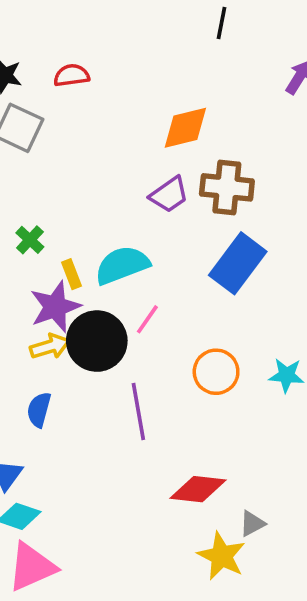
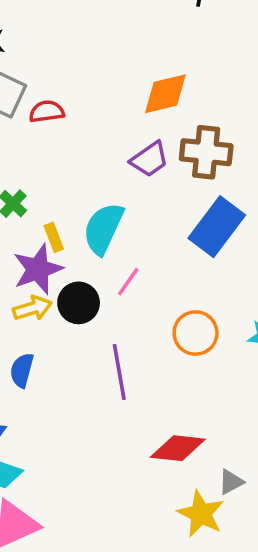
red semicircle: (71, 75) -> (47, 111), moved
cyan semicircle: (122, 265) -> (103, 228), turned -44
black circle: (97, 341) -> (79, 303), size x0.7

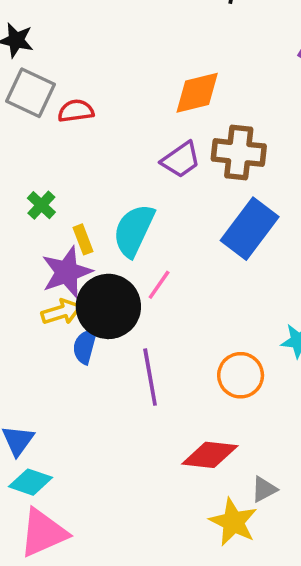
black circle: (79, 303) -> (108, 306), size x1.5
orange circle: (196, 333) -> (241, 375), moved
blue semicircle: (22, 370) -> (85, 346), moved

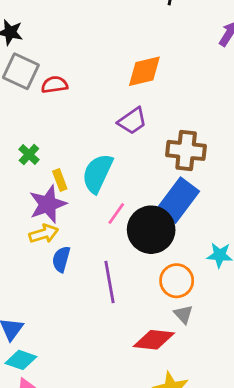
brown cross: (239, 153) -> (186, 150), moved
blue rectangle: (250, 229) -> (178, 200), moved
black circle: (108, 306) -> (151, 230), moved
gray triangle: (264, 489) -> (183, 314), moved, turned -45

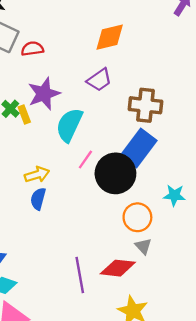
yellow rectangle: (60, 180) -> (24, 115), moved
purple star: (48, 204) -> (44, 94), moved
yellow arrow: (44, 234) -> (37, 175), moved
purple line: (110, 282) -> (80, 275), moved

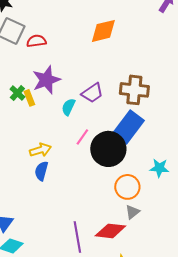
purple trapezoid: (99, 80) -> (92, 93), moved
cyan semicircle: (69, 125) -> (68, 107), size x0.6
gray triangle: (143, 246) -> (132, 212), turned 35

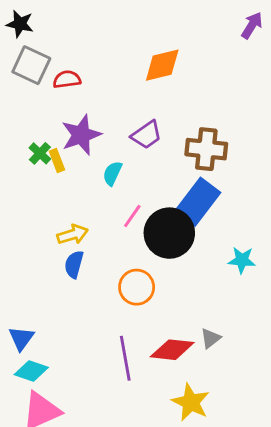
purple trapezoid: (92, 93) -> (147, 135), moved
orange circle: (127, 187) -> (137, 287), moved
gray triangle: (132, 212) -> (211, 338), moved

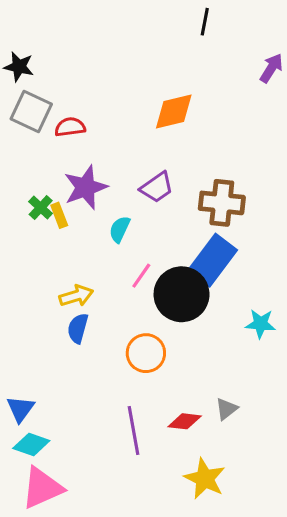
red diamond: (172, 350) -> (185, 421), size x0.7

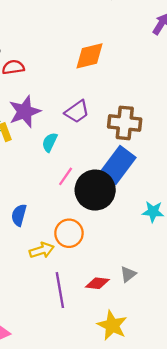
yellow arrow: (76, 296) -> (42, 250), moved

